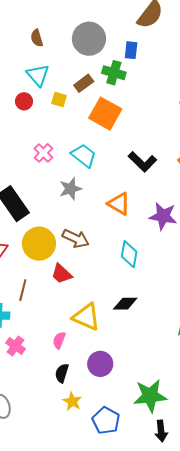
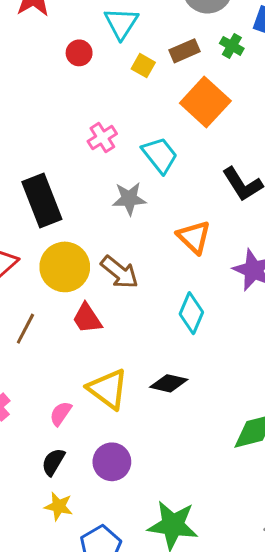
green cross: (114, 73) -> (232, 46), size x0.7
red circle: (24, 101) -> (79, 53), moved
yellow star: (72, 401) -> (59, 506), turned -30

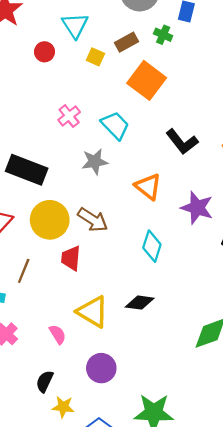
black rectangle: (42, 200) -> (27, 170), turned -42
red trapezoid: (87, 318) -> (71, 258), turned 44
pink semicircle: (61, 414) -> (58, 334), turned 120
black semicircle: (53, 462) -> (45, 381), moved

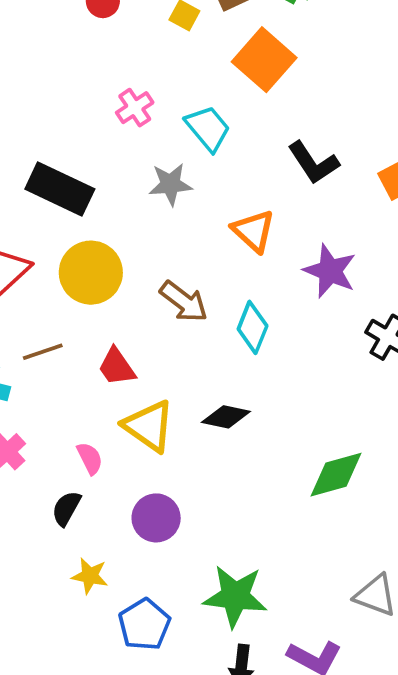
brown arrow: (93, 220) -> (184, 302), moved
red trapezoid: (71, 258) -> (117, 367), moved, turned -44
brown line: (24, 271) -> (43, 352), turned 45
black semicircle: (45, 381) -> (66, 508), moved

